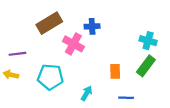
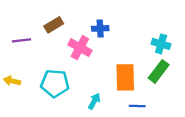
brown rectangle: (49, 23) -> (54, 25), size x0.7
purple line: (17, 54) -> (21, 40), moved
orange rectangle: (115, 71) -> (125, 77), size x1.6

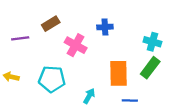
blue cross: (100, 28) -> (105, 27), moved

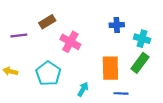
blue cross: (105, 27) -> (117, 25), moved
cyan pentagon: (52, 79) -> (48, 73), turned 30

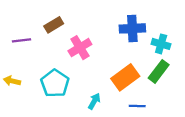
blue cross: (117, 25) -> (132, 28), size x1.5
pink cross: (70, 42) -> (80, 48), turned 30
orange rectangle: (110, 68) -> (125, 77), turned 55

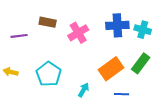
brown rectangle: (54, 25) -> (48, 22), turned 42
cyan cross: (161, 44) -> (143, 30), moved
pink cross: (80, 48) -> (78, 33), moved

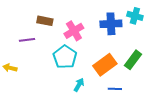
cyan cross: (143, 30) -> (135, 16), moved
purple line: (19, 36) -> (27, 40), moved
cyan pentagon: (49, 74) -> (65, 57), moved

